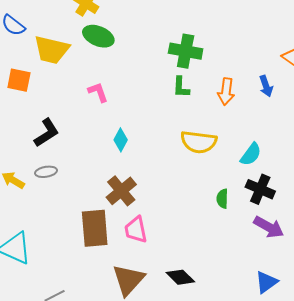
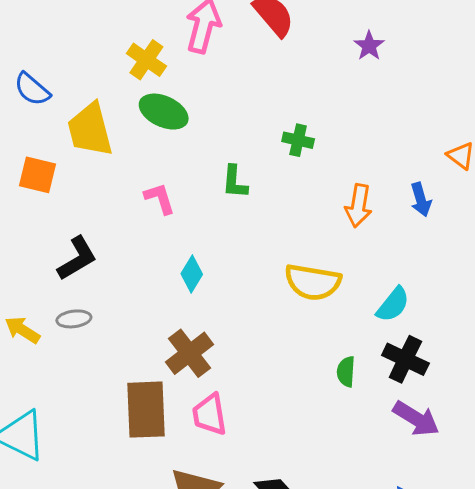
yellow trapezoid: (52, 50) -> (90, 130), turned 60
green cross: (186, 51) -> (298, 140), size x0.6
green L-shape: (181, 87) -> (235, 182), moved

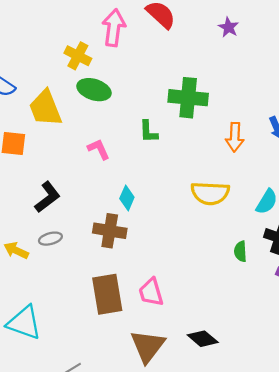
green cross: (298, 140) -> (188, 98), size x1.8
brown cross: (190, 353) -> (110, 231), moved, turned -36

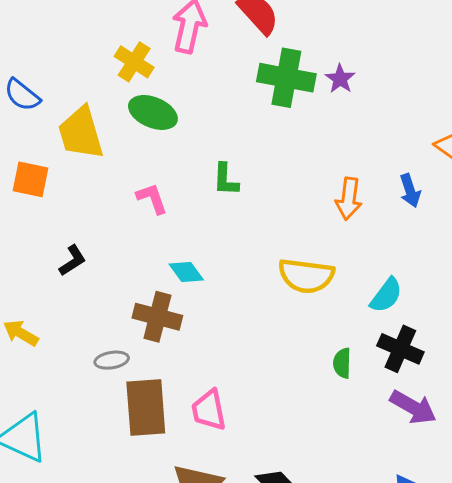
purple star: (228, 27) -> (340, 79), moved
green cross: (188, 98) -> (286, 78), moved
black L-shape: (47, 197) -> (73, 261), size x0.7
cyan diamond: (127, 198) -> (186, 272), turned -65
gray ellipse: (50, 239) -> (112, 360), moved

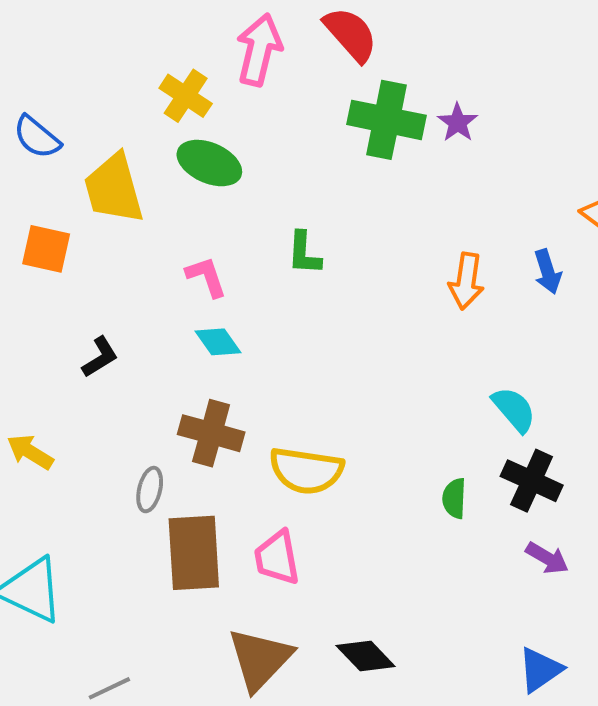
cyan diamond: (186, 272) -> (218, 342), moved
yellow semicircle: (306, 276) -> (306, 471), moved
cyan semicircle: (386, 295) -> (514, 409), turned -78
gray ellipse: (112, 360) -> (150, 490), turned -68
purple arrow: (413, 407) -> (547, 558), size x0.7

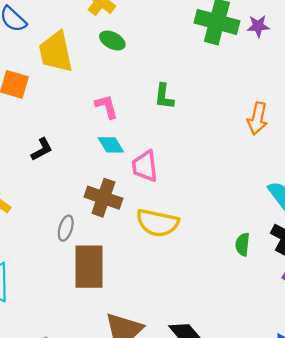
purple star: (458, 123) -> (258, 26), turned 30
green ellipse: (209, 163) -> (112, 40), size x0.7
pink trapezoid: (277, 558) -> (145, 166), moved

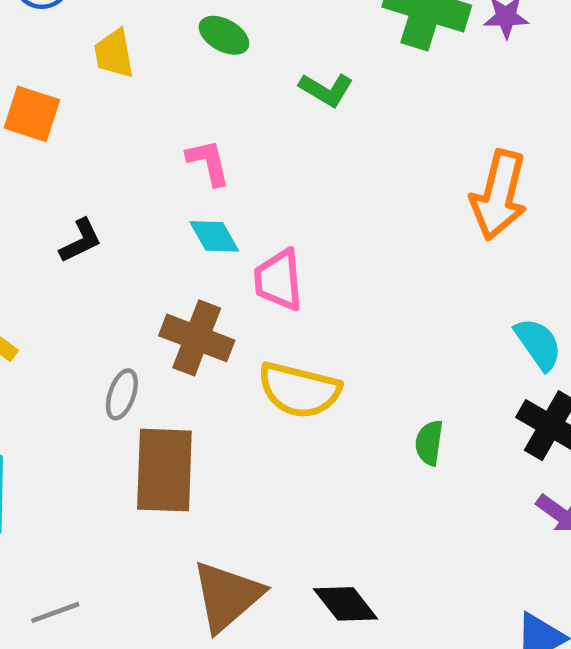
yellow trapezoid: (56, 52) -> (114, 54), size x0.6
green L-shape: (164, 96) -> (326, 90), moved, turned -68
orange arrow: (257, 119) -> (499, 195), size x1.4
green semicircle: (242, 244) -> (429, 443), moved

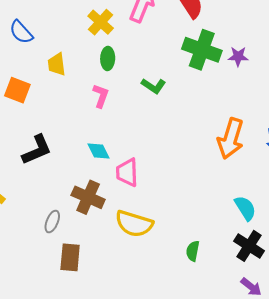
green ellipse: (224, 35) -> (108, 58), turned 60
pink L-shape: (208, 162) -> (101, 96), moved, turned 30
black L-shape: (81, 241) -> (37, 150), size x1.5
brown rectangle: (164, 470) -> (70, 257), size x0.7

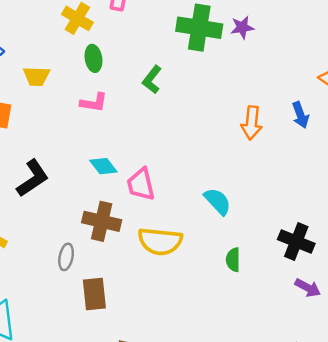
yellow trapezoid: (57, 64) -> (36, 76), turned -70
green L-shape: (154, 86) -> (152, 80), turned 105
pink L-shape: (101, 96) -> (94, 103), turned 90
orange arrow: (231, 139) -> (252, 123), size x0.7
cyan semicircle: (245, 208) -> (218, 201), moved

